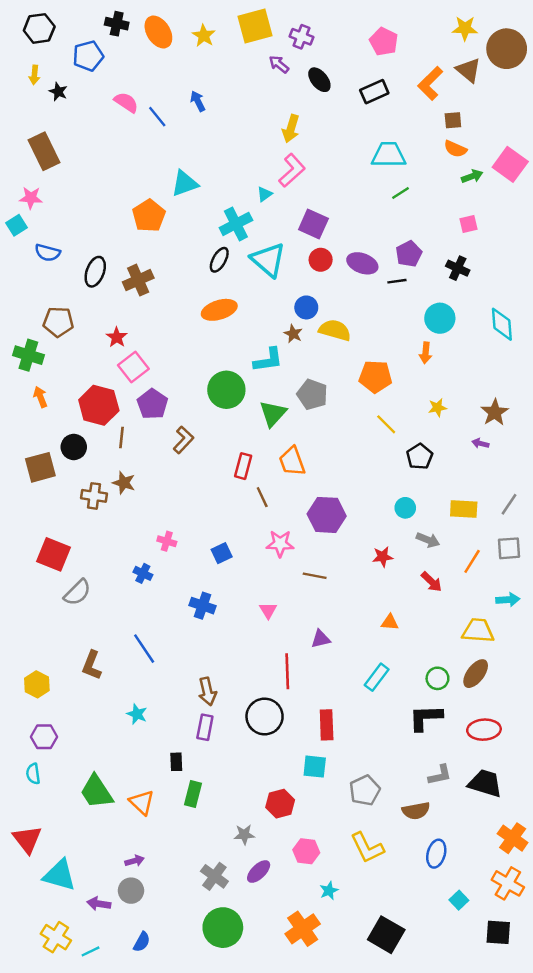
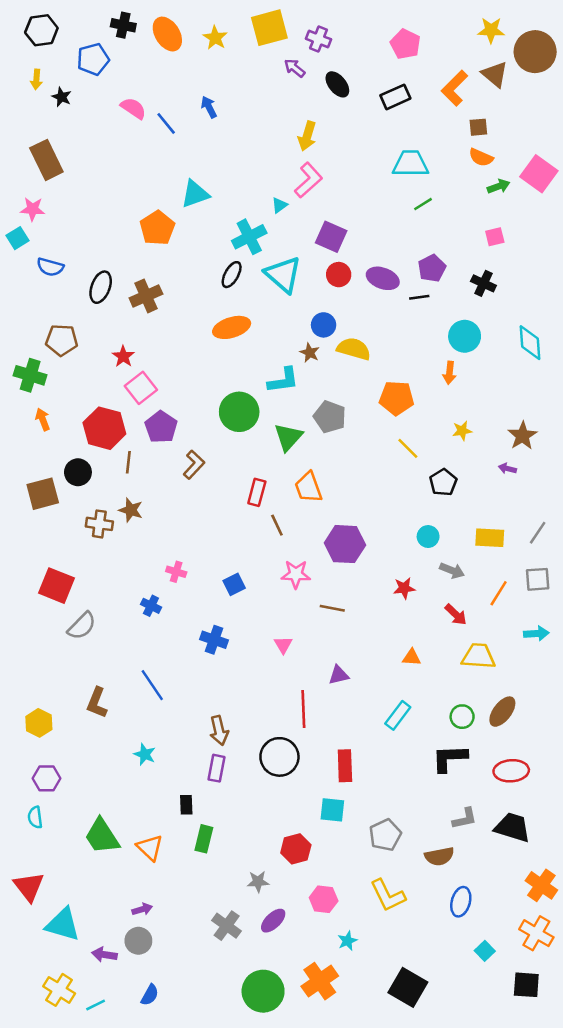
yellow trapezoid: (478, 631) -> (478, 656), moved
green circle: (223, 928) -> (263, 991), moved

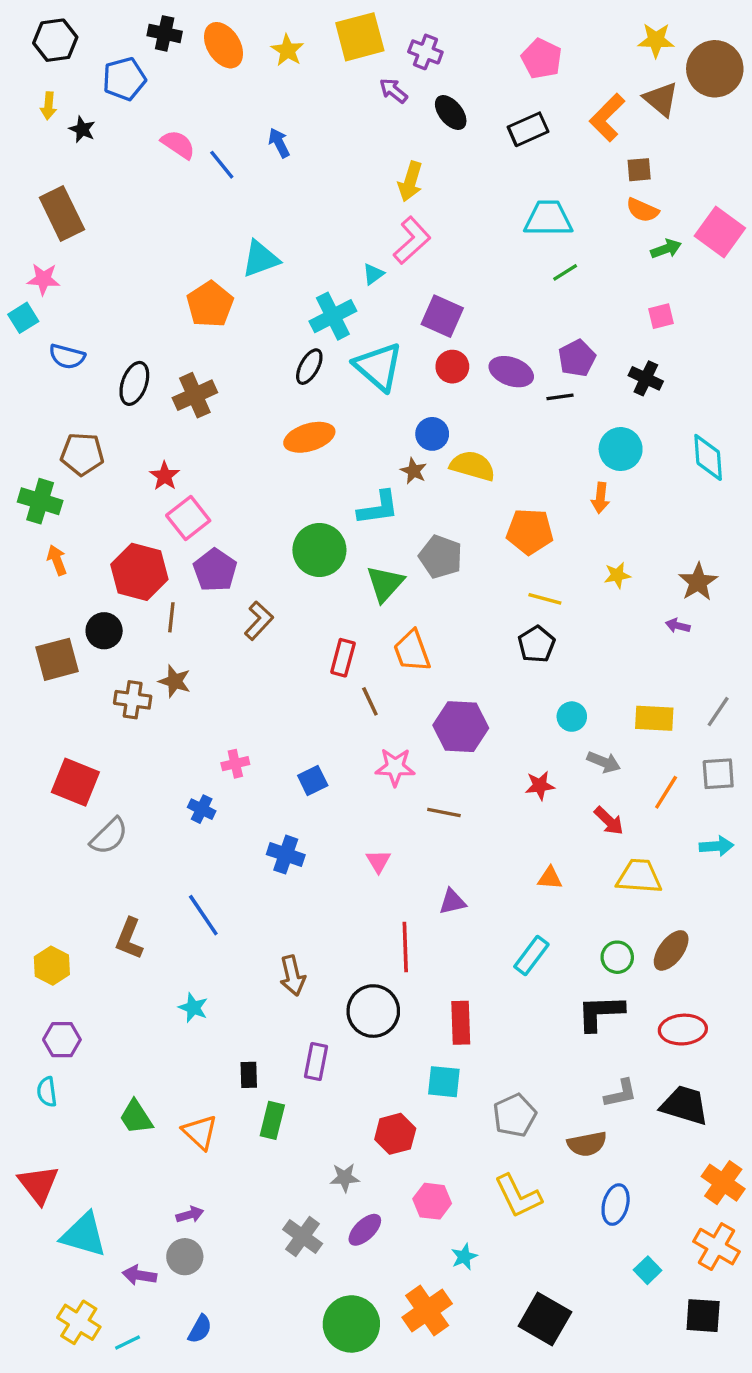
yellow line: (408, 448) -> (545, 599), turned -30
black pentagon: (443, 482) -> (536, 644), moved
pink cross: (176, 572) -> (235, 764), turned -30
purple rectangle: (216, 768) -> (316, 1062), moved
green trapezoid: (102, 836) -> (136, 1117), size x0.7

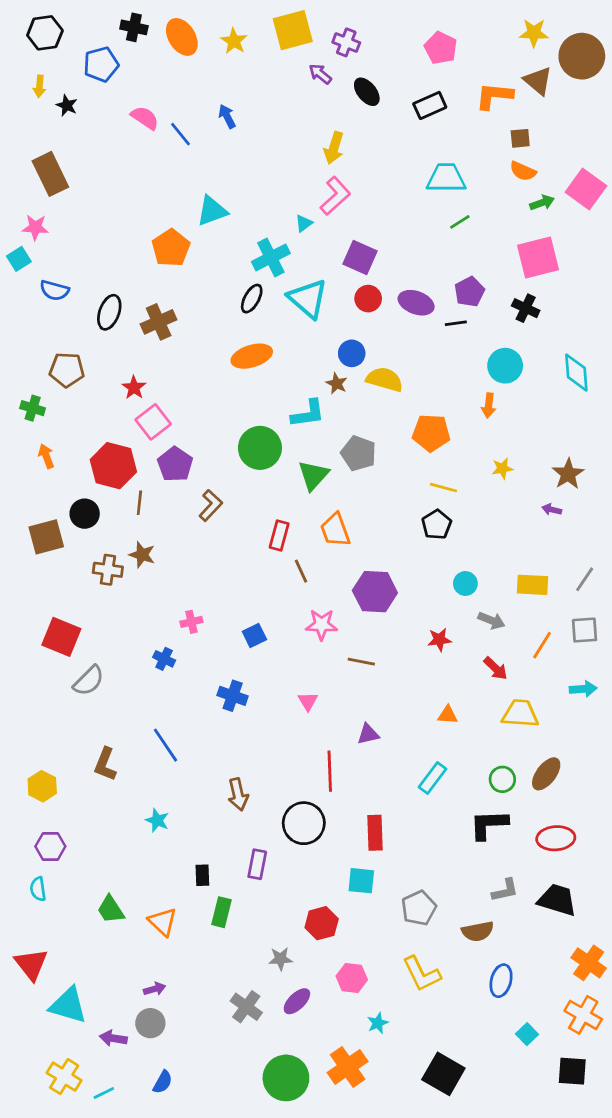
orange L-shape: (607, 118) -> (494, 96), turned 51
pink square: (661, 316) -> (538, 257), size x2.0
green cross: (40, 501) -> (33, 408), size x0.7

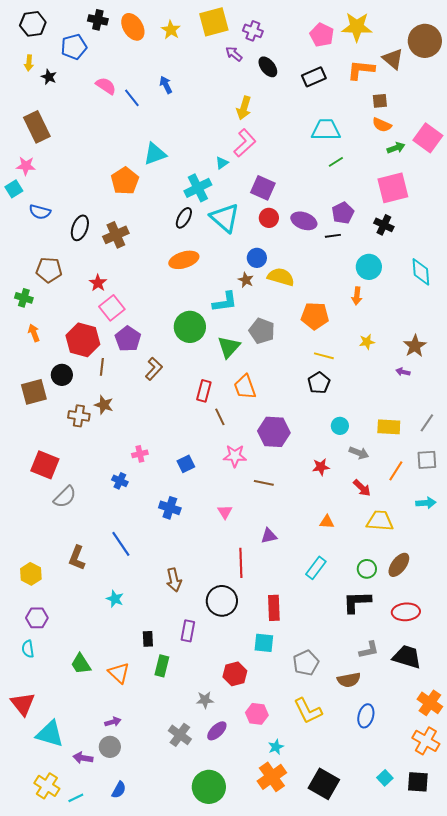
yellow star: (534, 33) -> (357, 27), moved, size x1.4
cyan square: (527, 1034) -> (385, 778), moved
orange cross: (348, 1067) -> (272, 777), moved

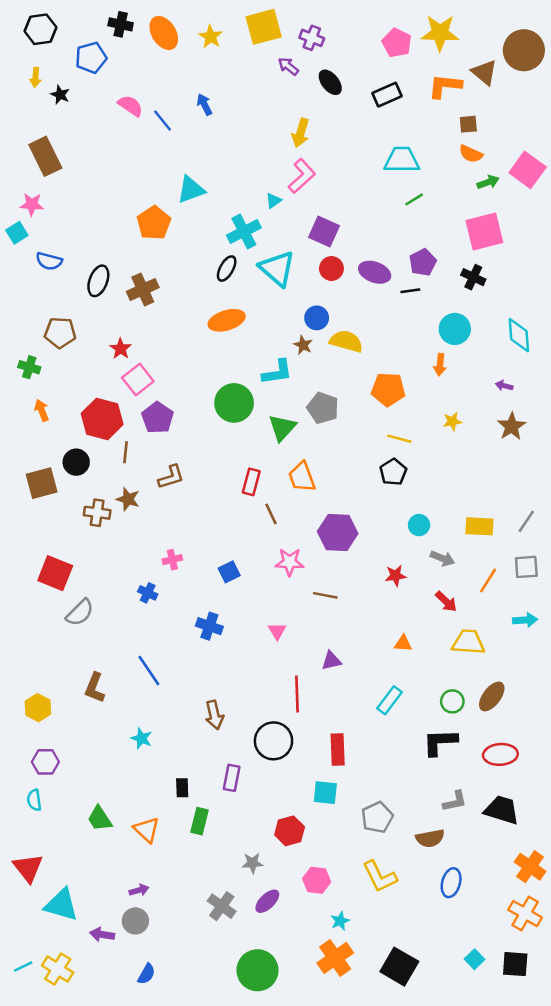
brown L-shape: (154, 369) -> (171, 477), moved, turned 30
purple arrow: (403, 372) -> (504, 386), moved
cyan line: (76, 798) -> (23, 967), moved

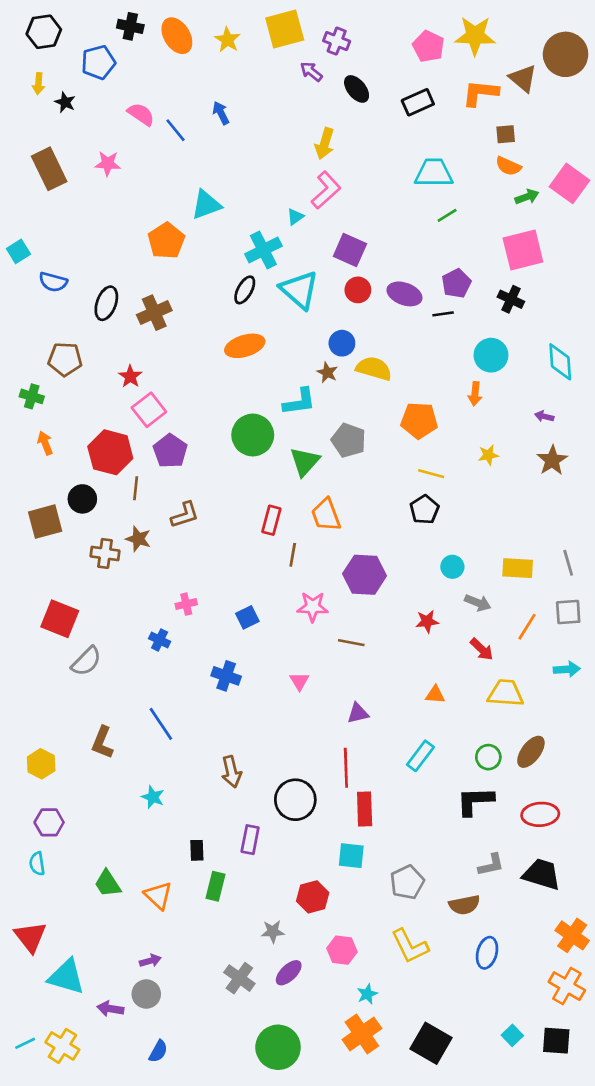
pink star: (32, 204) -> (108, 163), moved
brown line: (271, 514) -> (293, 555), turned 35
gray line: (526, 521) -> (568, 563), turned -50
red line: (297, 694) -> (346, 768), moved

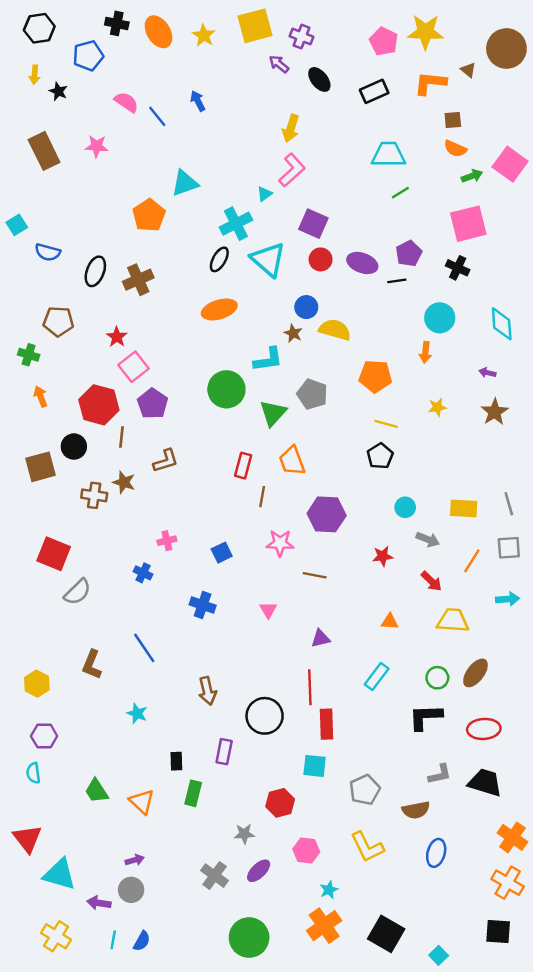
brown triangle: (523, 78) -> (468, 70), size x0.6
cyan square: (512, 1035) -> (439, 955), moved
cyan line: (25, 1043) -> (113, 940), moved, turned -54

